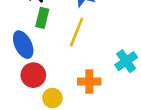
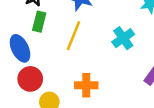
cyan cross: (126, 61) -> (123, 38), moved

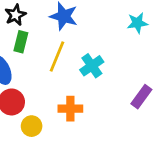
cyan cross: (123, 38) -> (92, 66), moved

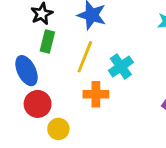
orange cross: (70, 109) -> (96, 94), moved

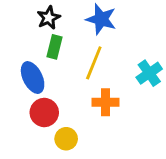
cyan cross: (121, 66) -> (149, 73), moved

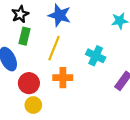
cyan cross: (149, 73) -> (96, 56), turned -30
red circle: (44, 112) -> (29, 83), moved

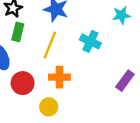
cyan cross: (96, 56) -> (90, 41), moved
yellow circle: (33, 105) -> (49, 107), moved

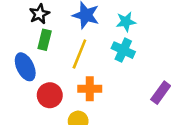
cyan star: (121, 15) -> (126, 22), moved

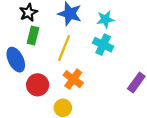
orange cross: (90, 89) -> (73, 79), turned 36

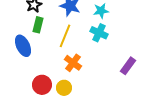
red circle: (38, 85) -> (42, 85), moved

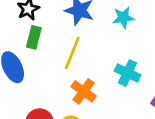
cyan cross: (99, 33) -> (128, 73), moved

